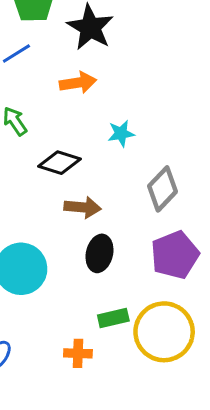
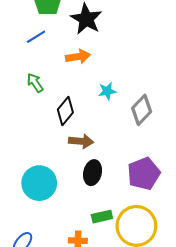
black diamond: (60, 163) -> (65, 111), turned -68
gray diamond: (163, 189) -> (142, 110), moved

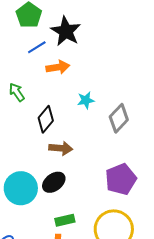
blue line: (36, 37) -> (37, 47), moved
black ellipse: (93, 173) -> (54, 182), moved, turned 40
green rectangle: (102, 217) -> (65, 220), moved

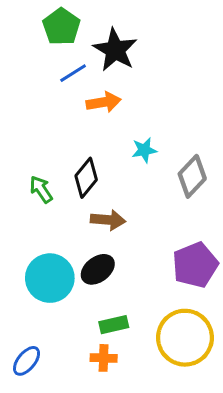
green arrow: (17, 92) -> (41, 189), moved

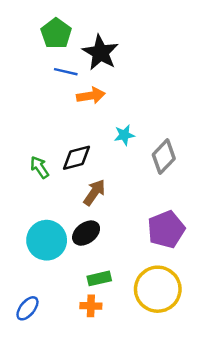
blue line: (73, 73) -> (66, 72), turned 45
black diamond: (86, 178) -> (76, 158), turned 36
brown arrow: (108, 220) -> (94, 192), turned -60

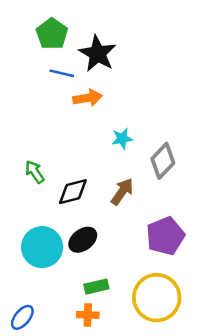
black diamond: (76, 158) -> (73, 192), moved
brown arrow: (94, 192) -> (122, 192), moved

